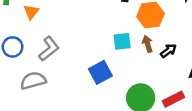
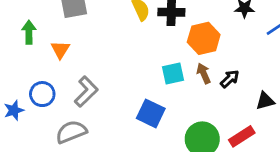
blue square: (100, 72) -> (151, 113), turned -30

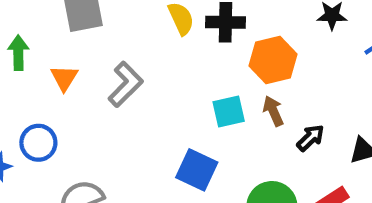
black arrow: (230, 79) -> (311, 138), moved
gray L-shape: (86, 92) -> (126, 84), moved

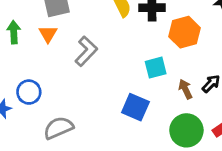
orange triangle: (64, 78) -> (48, 34), moved
brown arrow: (273, 111) -> (185, 89), moved

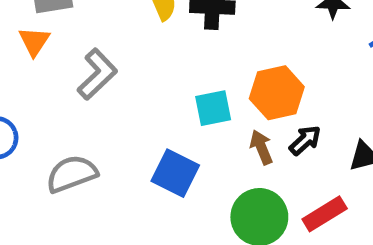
orange hexagon: (184, 32) -> (277, 93), moved
gray semicircle: (58, 128) -> (72, 174), moved

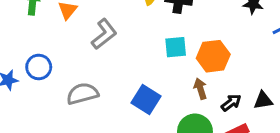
cyan square: (213, 108) -> (176, 47), moved
black arrow: (305, 140) -> (231, 103), moved

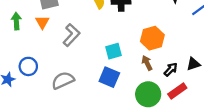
cyan square: (176, 47) -> (114, 51), moved

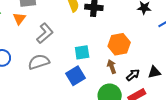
blue square: (109, 77) -> (76, 76), turned 30
gray semicircle: (63, 80) -> (39, 62), moved

